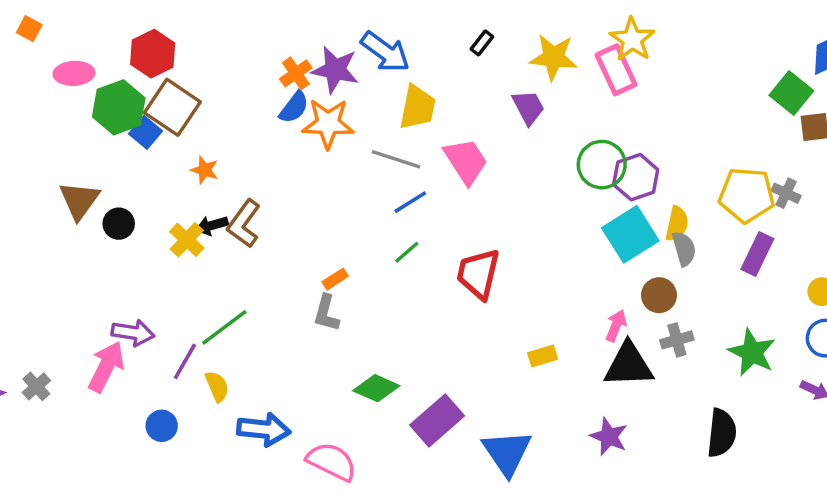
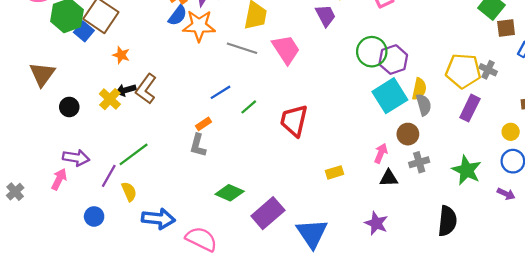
blue line: (410, 202) -> (221, 92), moved
black circle: (119, 224) -> (69, 107), moved
black triangle: (629, 365) -> (389, 178), size x0.6
pink arrow: (106, 367) -> (59, 179), size x0.7

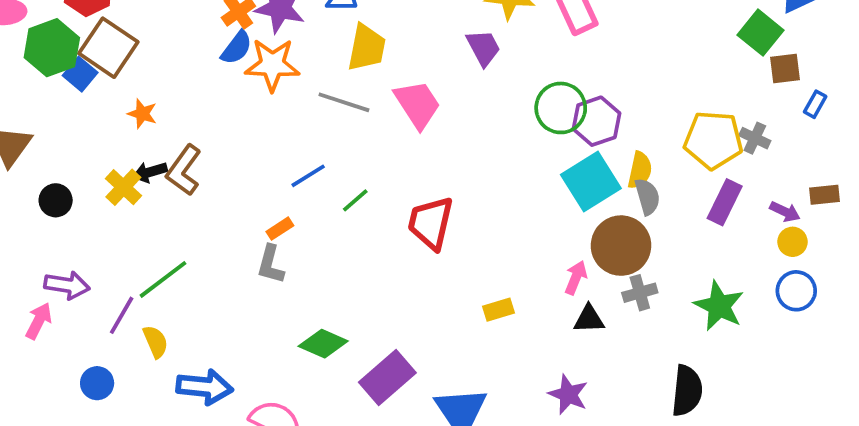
brown circle: (408, 134) -> (621, 246), size x1.6
purple arrow: (506, 194) -> (785, 212), moved

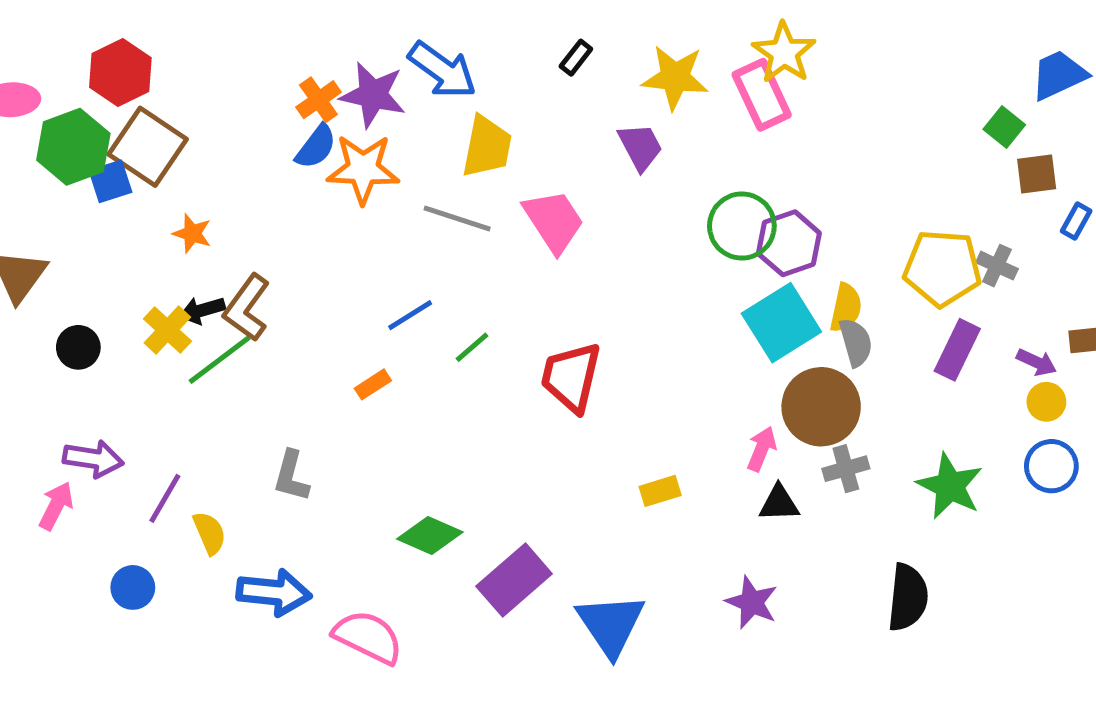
green square: (760, 33) -> (1004, 127), size x0.7
blue square: (80, 74) -> (110, 181), turned 32
gray L-shape: (270, 264) -> (291, 476), moved
green line: (163, 279) -> (219, 360), moved

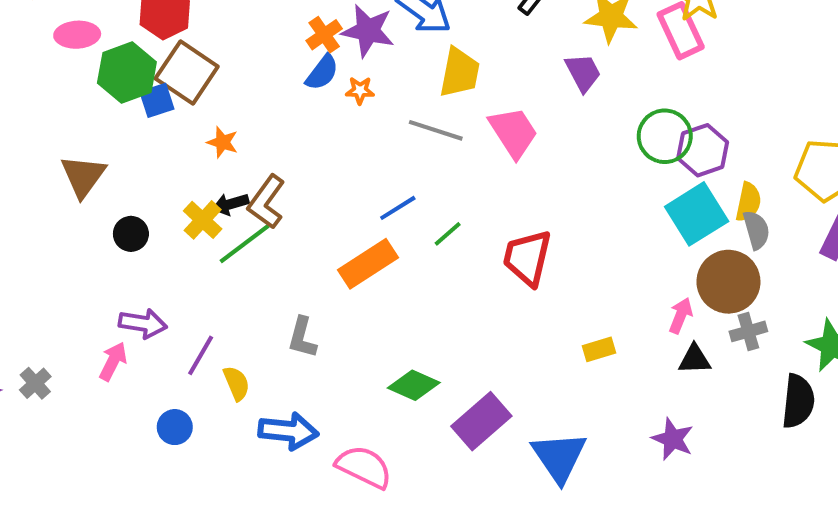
orange star: (363, 169) -> (360, 90), size x0.5
orange rectangle: (373, 384) -> (368, 264), size x2.0
black semicircle: (908, 597) -> (798, 401), moved

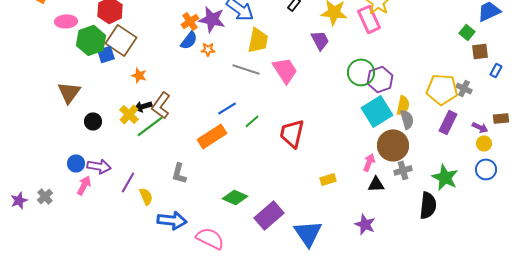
blue circle: (175, 427) -> (76, 163), moved

